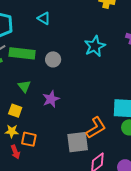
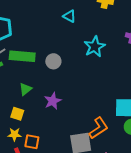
cyan triangle: (44, 18) -> (69, 16), moved
green triangle: (24, 86) -> (25, 89), turned 32

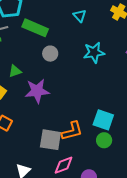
green rectangle: (22, 56) -> (35, 28), moved
purple star: (53, 101) -> (37, 91), size x1.4

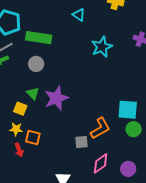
gray circle: (50, 54) -> (36, 64), moved
green triangle: (15, 71) -> (33, 93), moved, turned -40
gray square: (50, 140) -> (82, 142), size x0.6

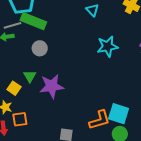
green rectangle: (39, 38) -> (33, 21), moved
orange L-shape: (100, 128) -> (100, 120), moved
orange square: (33, 138) -> (20, 119), turned -35

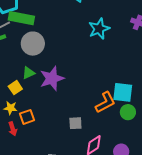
gray circle: (40, 48) -> (33, 44), size x1.5
green triangle: (30, 76) -> (28, 73), turned 48
yellow square: (14, 88) -> (15, 88), turned 32

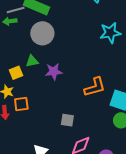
purple star: (52, 78) -> (54, 72), size x0.7
orange L-shape: (105, 102) -> (95, 87), moved

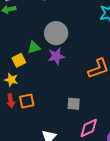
gray circle: (42, 33) -> (56, 33), moved
orange square: (21, 104) -> (27, 101), moved

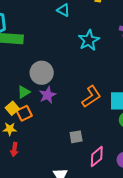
red arrow: (11, 101) -> (14, 150), turned 32
orange square: (27, 101) -> (24, 113), moved

